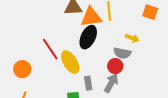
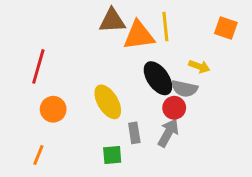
black ellipse: (88, 37) -> (158, 78), moved, turned -60
red line: (50, 49) -> (38, 66), moved, turned 50
orange circle: (22, 69) -> (53, 109), moved

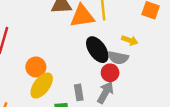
yellow ellipse: (108, 102) -> (42, 86), moved, turned 68
orange circle: (53, 109) -> (36, 67), moved

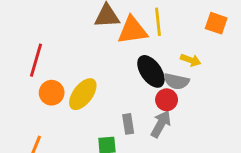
orange circle: (36, 67) -> (52, 93), moved
yellow ellipse: (42, 86) -> (83, 94), moved

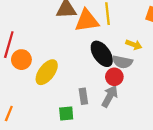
orange circle: (52, 93) -> (21, 60), moved

